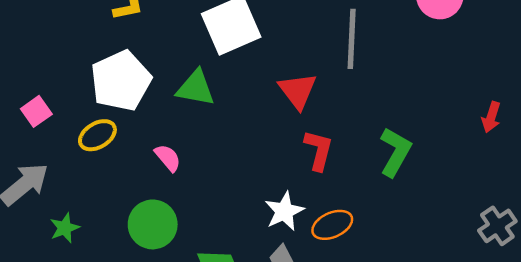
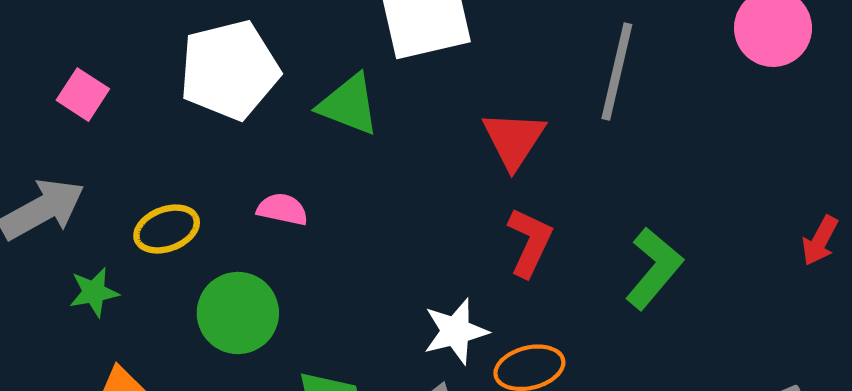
pink square: (36, 111) -> (83, 95), turned -32
yellow ellipse: (97, 135) -> (167, 229), moved
pink semicircle: (168, 158) -> (282, 209), turned -48

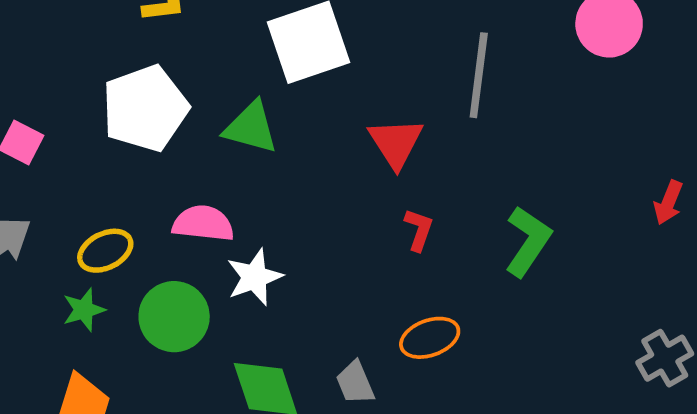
pink semicircle: (282, 209) -> (203, 223), size x1.4
red L-shape: (530, 242) -> (419, 230), size x0.7
green star: (94, 292) -> (84, 310), moved
white star: (456, 331) -> (254, 277), moved

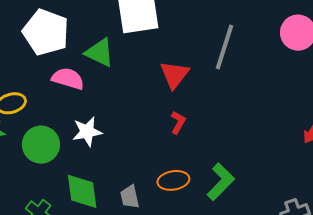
white pentagon: (145, 108) -> (46, 32), turned 30
pink semicircle: (203, 223) -> (68, 79), moved
green L-shape: (528, 241) -> (221, 182), moved

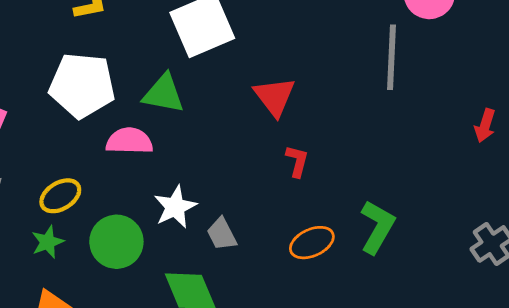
gray line: (224, 47) -> (392, 57), moved
gray trapezoid: (130, 197) -> (222, 234), moved

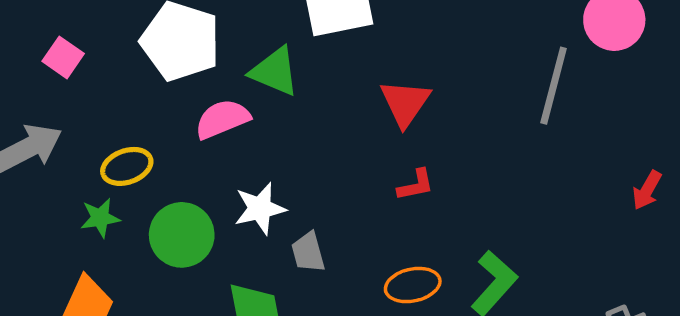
pink semicircle: (129, 141) -> (222, 119), turned -36
red L-shape: (297, 161) -> (416, 185), turned 52

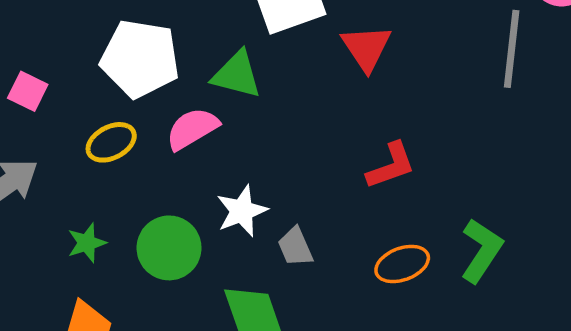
red triangle: (405, 103) -> (366, 48), moved
yellow ellipse: (127, 166) -> (111, 142), moved
red L-shape: (416, 185) -> (391, 166), size x1.4

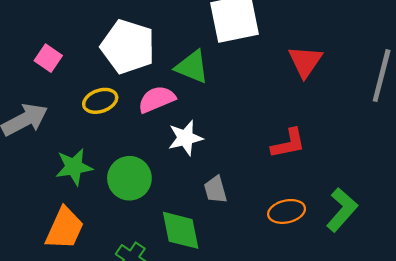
red triangle: (366, 48) -> (305, 61), moved
white star: (242, 211) -> (185, 138), moved
green star: (87, 243) -> (74, 167), size x1.4

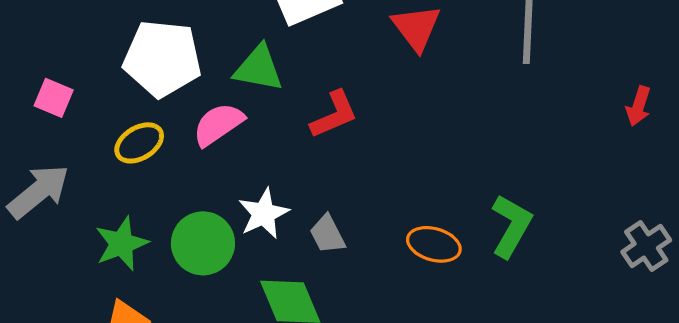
white star: (185, 138) -> (264, 214), moved
red L-shape: (288, 143) -> (334, 115), moved
orange ellipse: (287, 211) -> (434, 244), turned 40

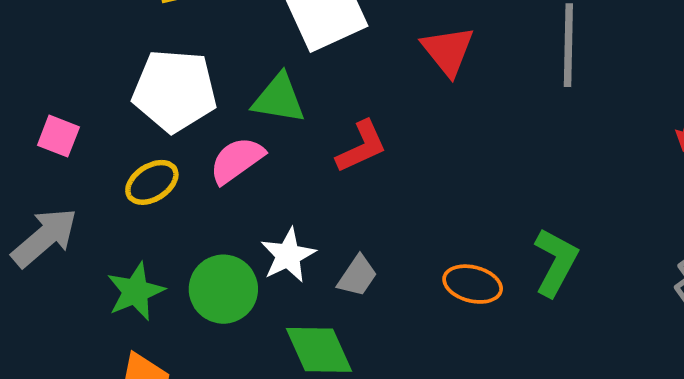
gray trapezoid: (327, 234) -> (357, 276), turned -117

